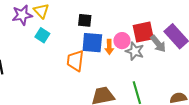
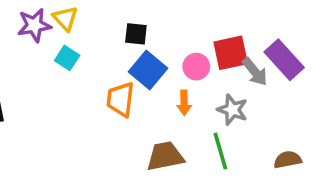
blue square: (92, 43) -> (148, 70), turned 35
orange arrow: (109, 47) -> (184, 103), moved
gray star: (135, 51) -> (232, 110), moved

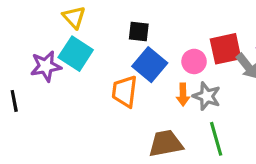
purple star: (34, 25) -> (46, 66), moved
cyan square: (67, 58) -> (76, 54), size x1.5
gray star: (232, 110) -> (207, 96), moved

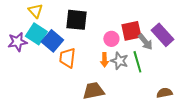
black square: (139, 32) -> (76, 20), size x1.6
blue square: (150, 65) -> (52, 41), moved
green line: (216, 139) -> (137, 62), moved

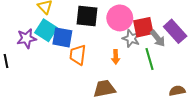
pink circle: (111, 39) -> (120, 18), moved, size x1.6
blue square: (52, 41) -> (62, 37), turned -30
gray star: (119, 61) -> (131, 38), moved

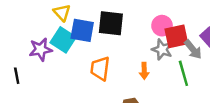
pink circle: (120, 18) -> (162, 26), moved, size x0.7
blue square: (62, 37) -> (82, 30), moved

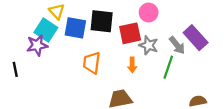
pink circle: (162, 26) -> (149, 13), moved
red square: (176, 36) -> (130, 33), moved
cyan square: (63, 40) -> (46, 30), moved
green line: (183, 73) -> (168, 67), turned 35

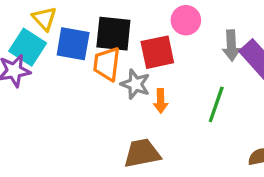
gray star: (149, 45) -> (135, 84), moved
gray arrow: (177, 45) -> (231, 45), moved, turned 36
orange trapezoid: (92, 63) -> (107, 64), moved

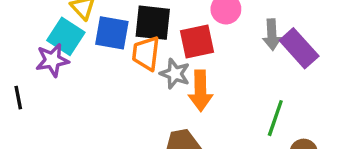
orange arrow: (161, 101) -> (200, 91), size x1.6
green line: (216, 104) -> (275, 118), moved

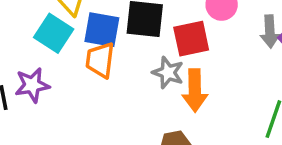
orange trapezoid: (146, 53) -> (100, 60), moved
purple star: (52, 60) -> (32, 85), moved

